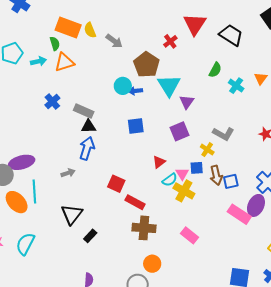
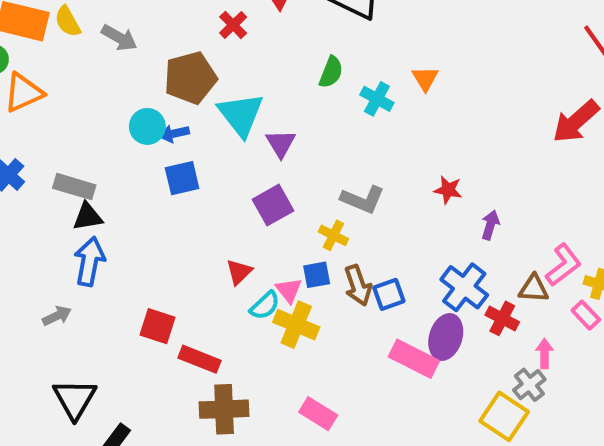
brown pentagon: (146, 65) -> (190, 78), turned 30
blue square: (136, 126) -> (182, 178), moved

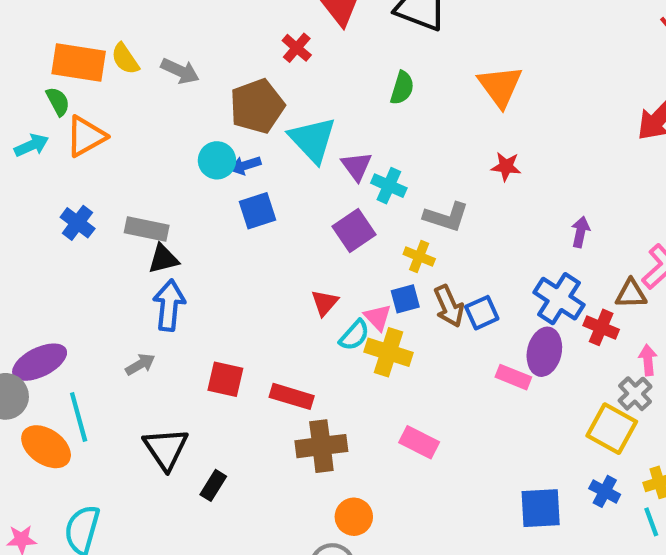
orange triangle: (425, 79) -> (500, 86), size x1.6
cyan cross: (377, 99) -> (389, 186), moved
red star: (448, 190) -> (506, 167), moved
red square: (157, 326) -> (225, 379), moved
pink rectangle: (414, 359) -> (513, 377), size x0.7

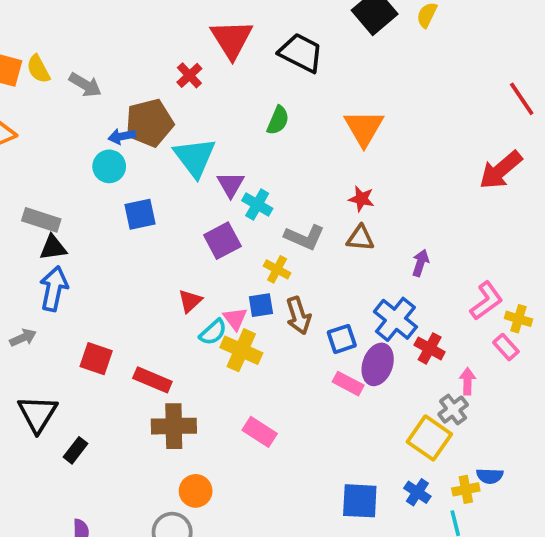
blue arrow: (245, 165) -> (122, 136), moved
brown triangle: (631, 294) -> (360, 238), moved
blue square: (482, 313) -> (342, 339), moved

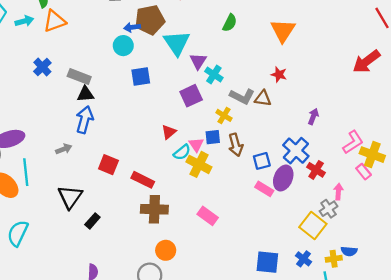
brown triangle: (360, 238) -> (263, 98), moved
yellow cross: (518, 319) -> (372, 155), size x1.5

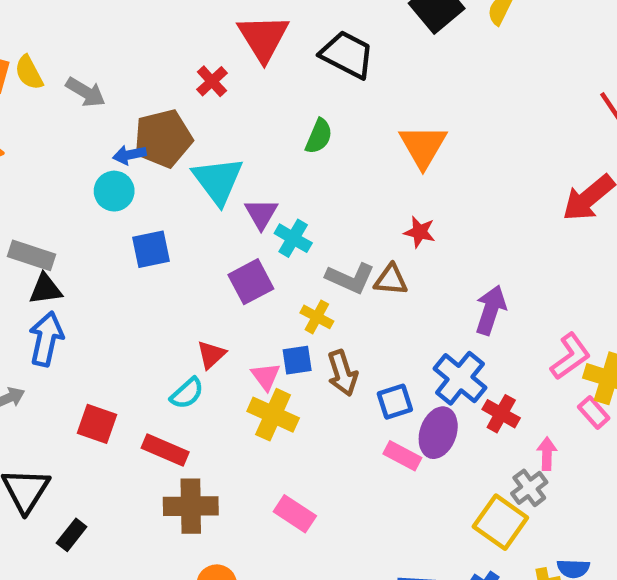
purple arrow: (313, 116) -> (491, 310), size x1.5
cyan semicircle: (182, 152) -> (187, 393), moved

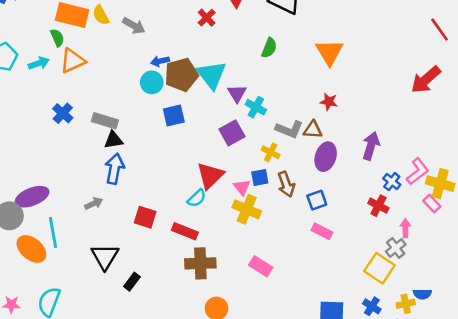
brown pentagon: (163, 138) -> (181, 75), moved
red triangle: (211, 355) -> (210, 175), size x1.6
blue cross: (460, 378) -> (392, 182), moved, size x0.6
purple ellipse: (438, 433) -> (326, 157), moved

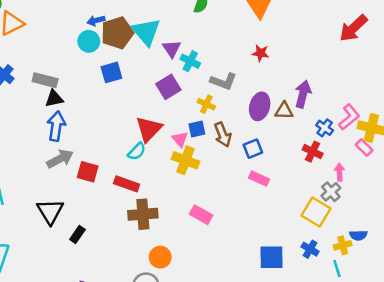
brown triangle: (313, 130) -> (284, 111), moved
gray arrow: (94, 203) -> (60, 159), moved, size x1.5

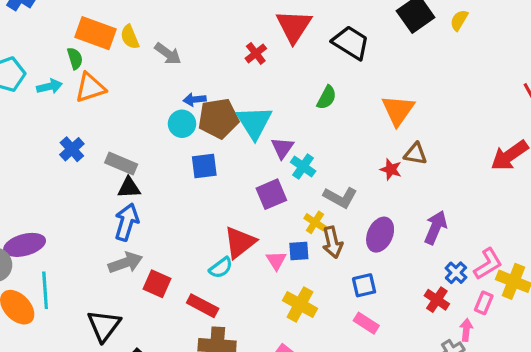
brown triangle: (284, 111) -> (415, 154), moved
brown arrow: (223, 135) -> (332, 242), moved
pink rectangle: (364, 147) -> (484, 303), moved, turned 60
yellow cross: (185, 160) -> (300, 304), moved

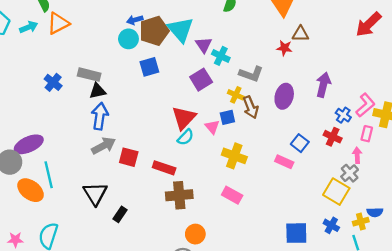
blue cross: (72, 149) -> (53, 82), moved
cyan semicircle: (221, 268) -> (186, 137), moved
blue square: (364, 285) -> (300, 143), moved, turned -30

